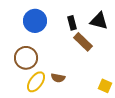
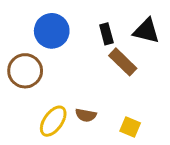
brown circle: (26, 58) -> (25, 71), moved
yellow square: (105, 86) -> (130, 127), moved

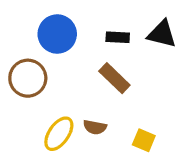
black rectangle: (106, 34) -> (118, 37), turned -72
brown rectangle: (123, 62) -> (114, 78), moved

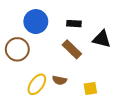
black triangle: (162, 34) -> (102, 39), moved
yellow square: (144, 140) -> (90, 88), turned -32

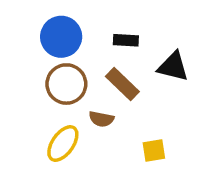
brown circle: (17, 49) -> (66, 84), moved
brown semicircle: (60, 80) -> (101, 119), moved

